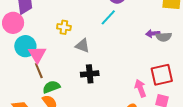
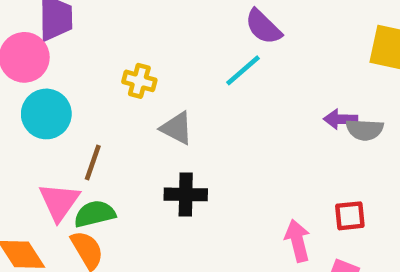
pink triangle: (37, 54) -> (59, 202), moved
brown line: (39, 71) -> (93, 162), moved, turned 35
red square: (162, 75) -> (350, 216), size x0.6

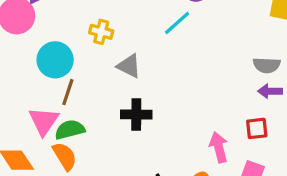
cyan circle: (46, 114) -> (55, 60), moved
purple arrow: (341, 119) -> (270, 91), moved

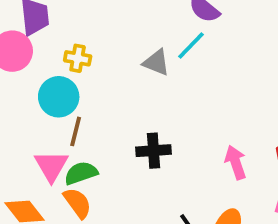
yellow cross: (101, 32) -> (78, 58), moved
gray triangle: (129, 66) -> (156, 62), moved
pink arrow: (219, 147) -> (236, 162), moved

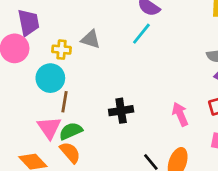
gray triangle: (156, 62) -> (91, 39), moved

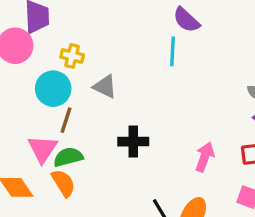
cyan line: (141, 34) -> (172, 51), turned -45
gray triangle: (91, 39) -> (105, 87), moved
pink arrow: (180, 114) -> (205, 157), turned 35

